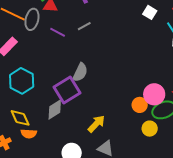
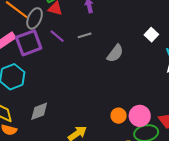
gray semicircle: (80, 72) -> (115, 53), moved
purple square: (67, 90) -> (29, 43), moved
orange circle: (140, 105) -> (119, 116), moved

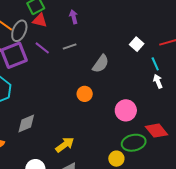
orange circle: (119, 116) -> (85, 94), moved
pink circle: (140, 116) -> (126, 110), moved

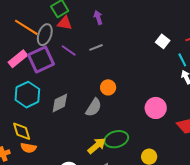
gray semicircle: (101, 64) -> (94, 107), moved
orange circle: (85, 94) -> (108, 87), moved
gray diamond: (26, 124) -> (60, 103), moved
green ellipse: (134, 143) -> (116, 139), moved

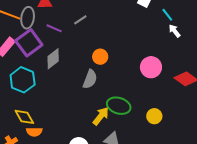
gray diamond: (60, 103) -> (53, 59), moved
green ellipse: (116, 139) -> (119, 106), turned 45

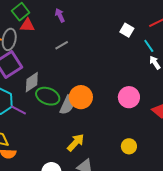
purple line: (54, 28) -> (19, 110), moved
orange circle: (100, 57) -> (81, 97), moved, size x1.5
green ellipse: (119, 106) -> (48, 96), moved

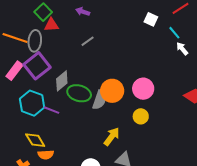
purple arrow: (60, 15) -> (83, 12), turned -40
pink circle: (129, 97) -> (143, 89), moved
yellow circle: (129, 146) -> (141, 116), moved

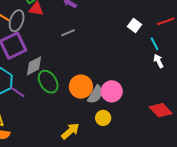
green ellipse: (79, 93) -> (48, 82), turned 30
gray semicircle: (99, 100) -> (95, 94), moved

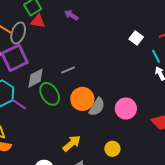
gray line: (68, 33) -> (68, 70), moved
pink circle: (112, 91) -> (126, 109), moved
yellow circle: (103, 118) -> (112, 149), moved

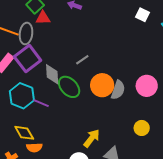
gray diamond: (36, 78) -> (52, 74), turned -55
yellow arrow: (72, 143) -> (92, 138), moved

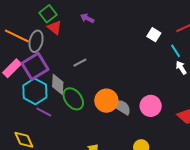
red triangle: (43, 18) -> (55, 28), turned 35
gray line: (82, 60) -> (80, 63), moved
gray semicircle: (118, 90) -> (122, 107), turned -84
cyan hexagon: (22, 96) -> (35, 91), moved

